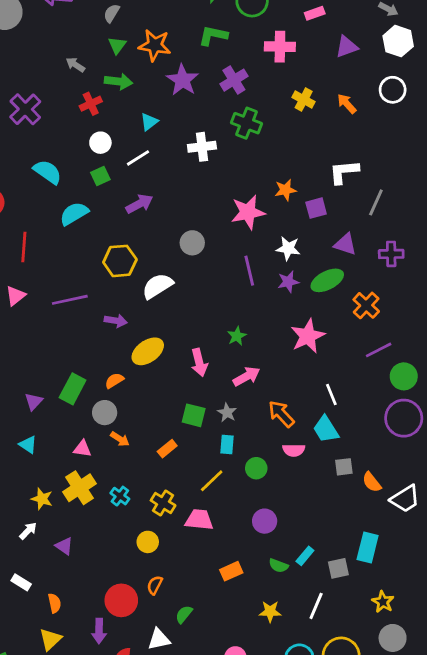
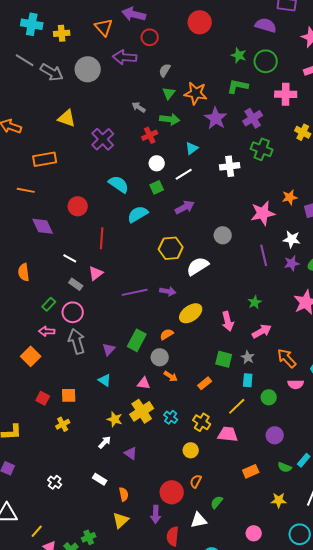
purple line: (70, 300) -> (135, 292), moved

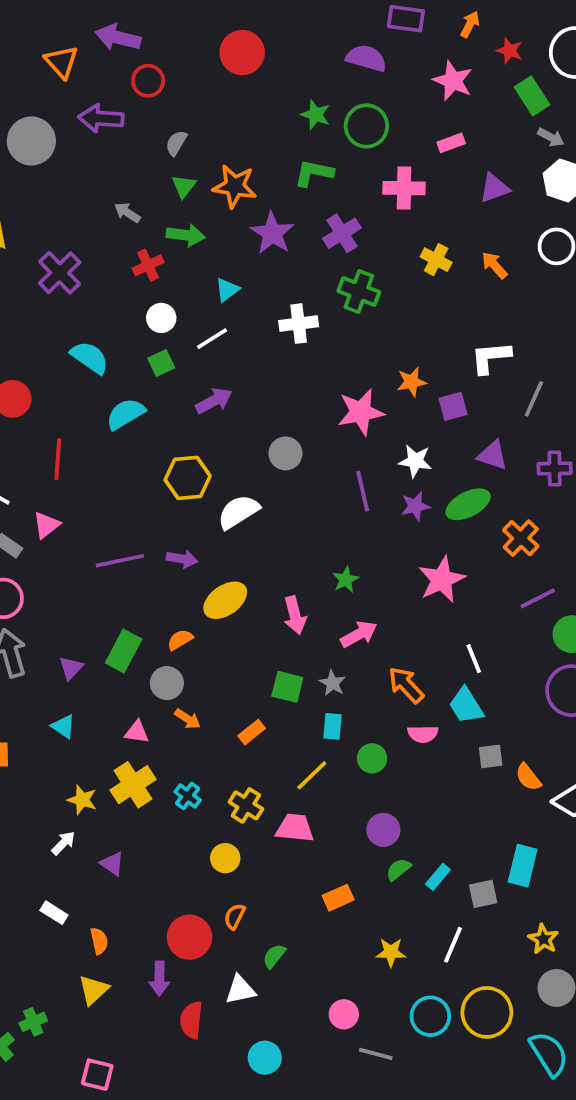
green semicircle: (285, 467) -> (398, 869), moved, turned 120

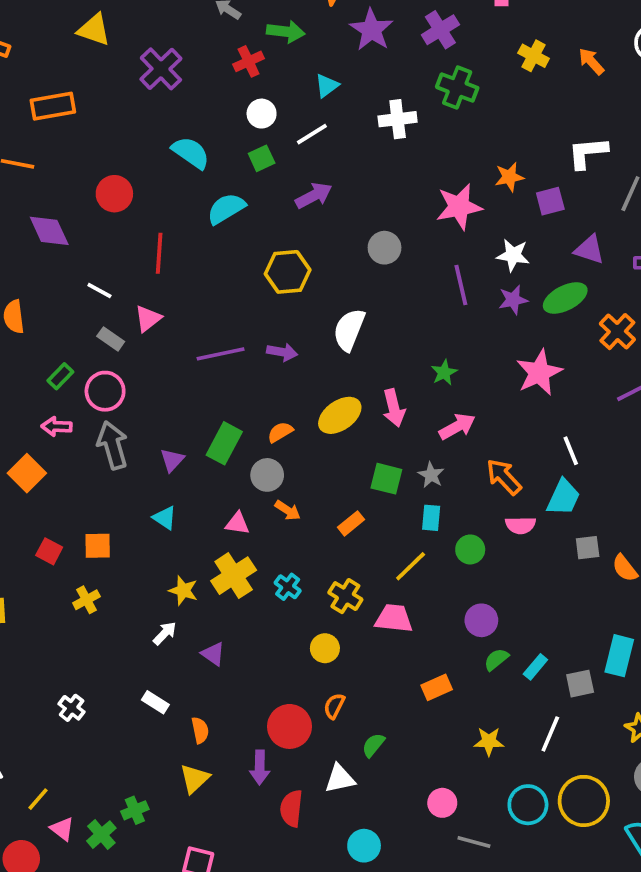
white semicircle: (238, 512) -> (349, 330), moved, turned -36
yellow ellipse: (225, 600) -> (340, 415), moved
cyan trapezoid: (466, 706) -> (563, 497), turned -123

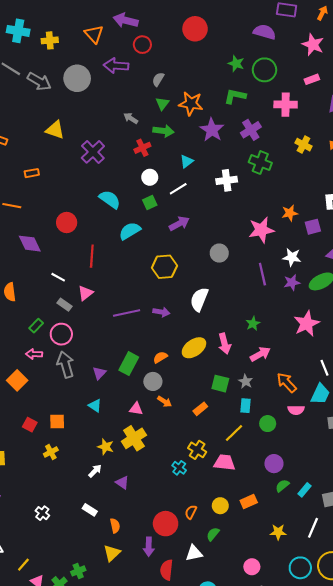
orange rectangle: (53, 106) -> (32, 173), size x0.6
cyan cross: (288, 587) -> (179, 468), moved
yellow circle: (325, 648) -> (220, 506), moved

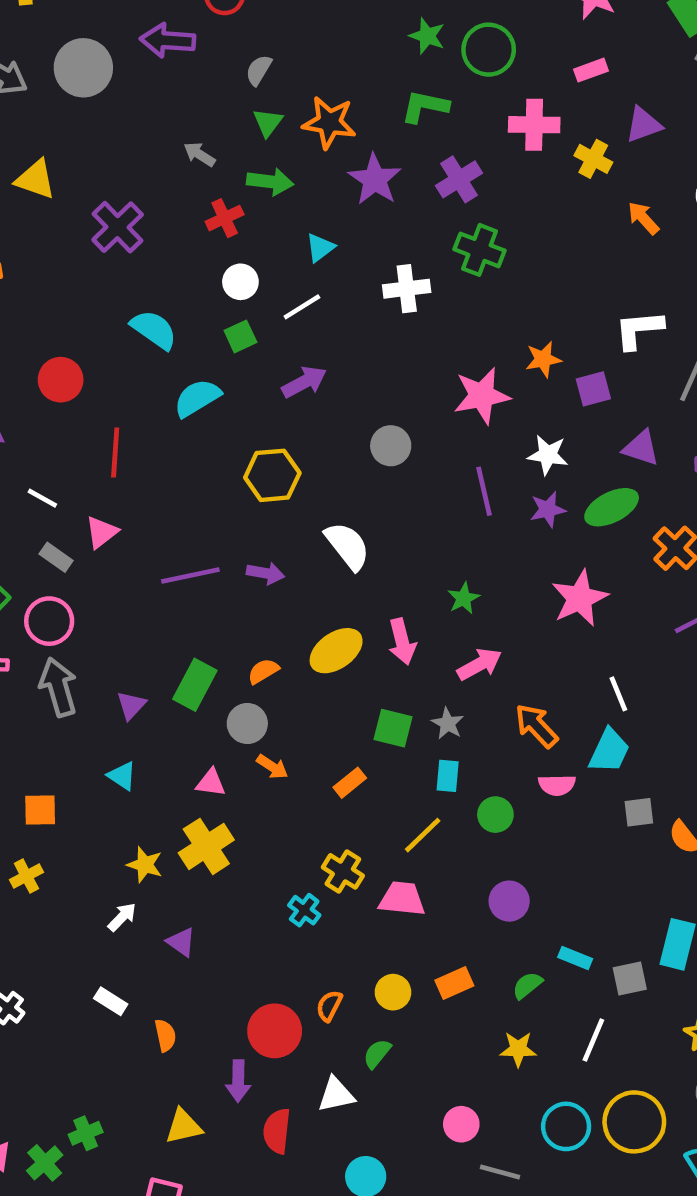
yellow cross: (303, 145) -> (593, 159), moved
white semicircle: (199, 299) -> (347, 546), turned 120
green semicircle: (282, 486) -> (527, 985), moved
cyan rectangle: (304, 490) -> (575, 958), turned 72
yellow triangle: (112, 553) -> (184, 1126), moved, turned 30

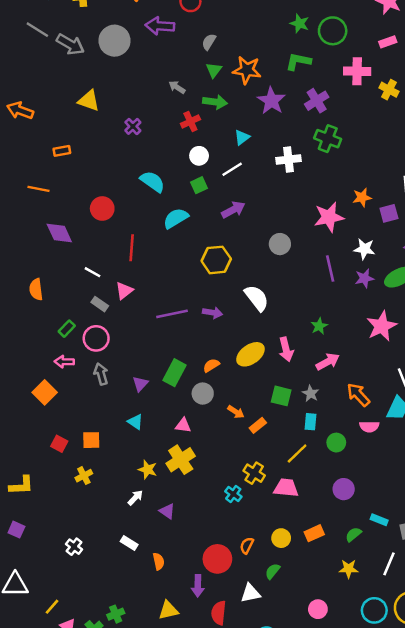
purple cross: (118, 227) -> (133, 126), size x0.6
gray arrow: (58, 687) -> (101, 374), size x0.7
orange arrow: (272, 767) -> (236, 412), moved

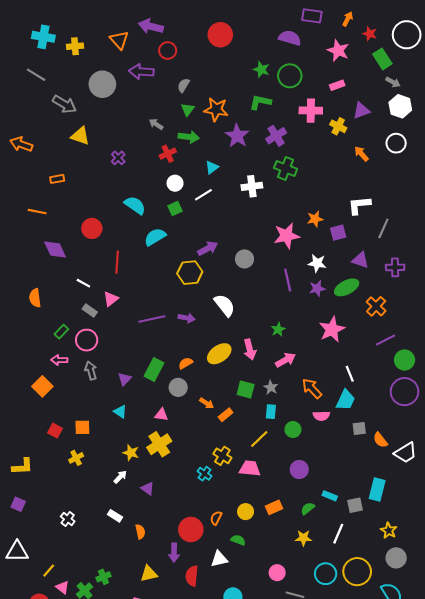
gray arrow: (70, 44) -> (64, 104), moved
purple arrow: (233, 210) -> (208, 248), moved
green semicircle: (273, 571) -> (238, 540), turned 72

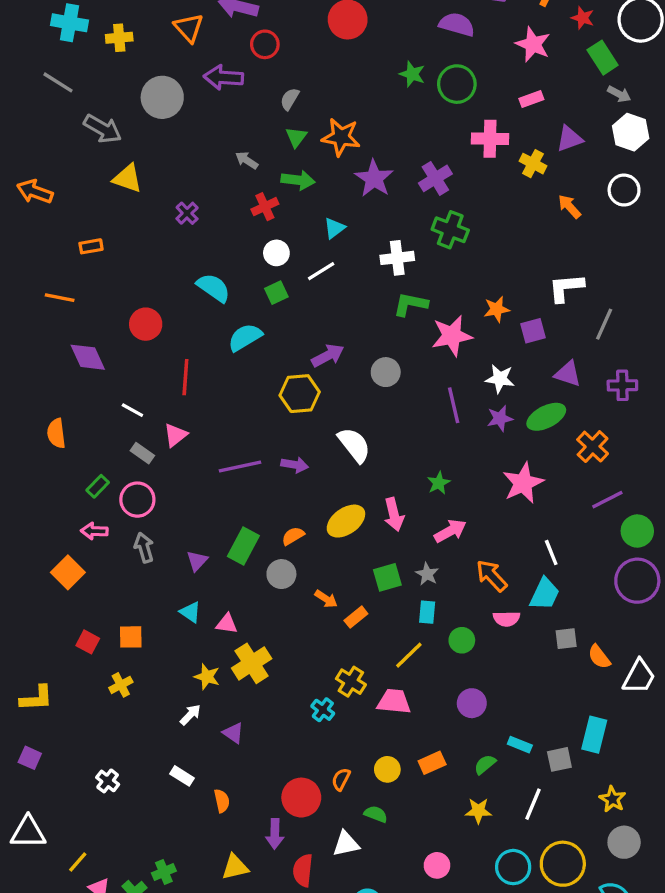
green L-shape: (260, 102) -> (411, 304), moved
green square: (246, 389) -> (387, 577), turned -30
pink triangle: (161, 415) -> (227, 624), moved
white trapezoid: (406, 453) -> (639, 677), turned -30

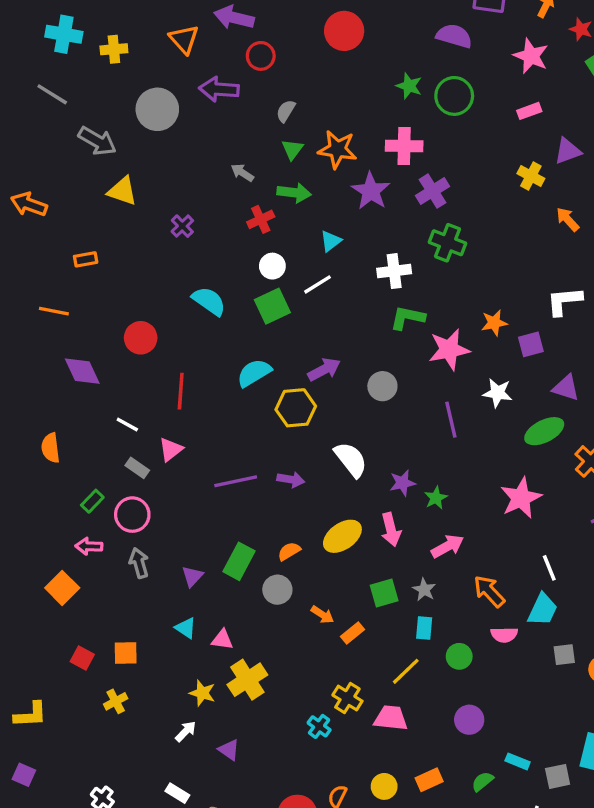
pink cross: (490, 139) -> (404, 146), moved
green square: (276, 293) -> (272, 306), size x1.5
cyan semicircle: (245, 337) -> (254, 373), moved
purple star: (500, 418) -> (402, 483), moved

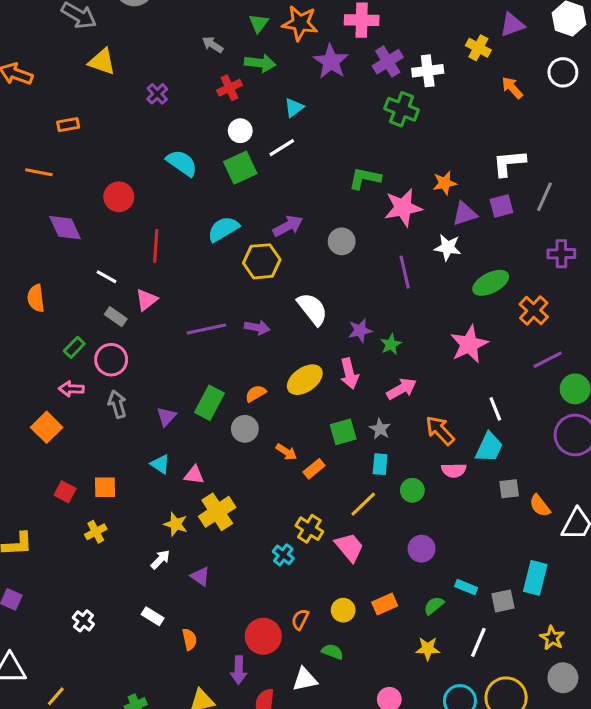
white cross: (394, 271) -> (428, 71), moved
purple square: (531, 344) -> (501, 206), moved
purple triangle: (566, 388) -> (465, 214), moved, turned -36
pink trapezoid: (391, 718) -> (349, 547), turned 44

